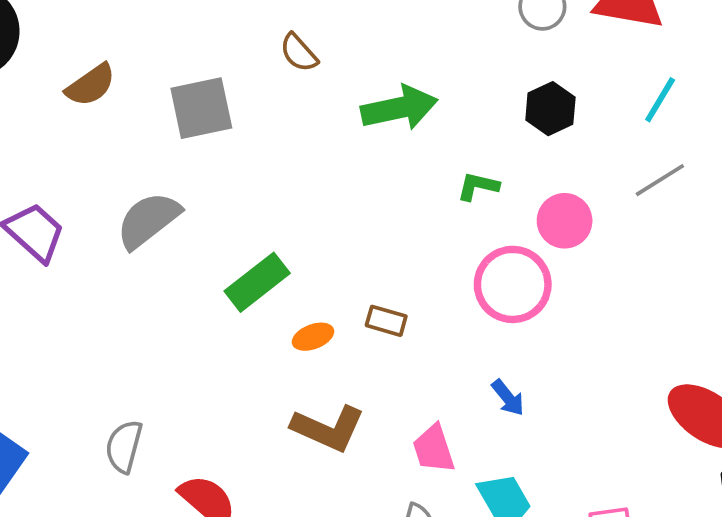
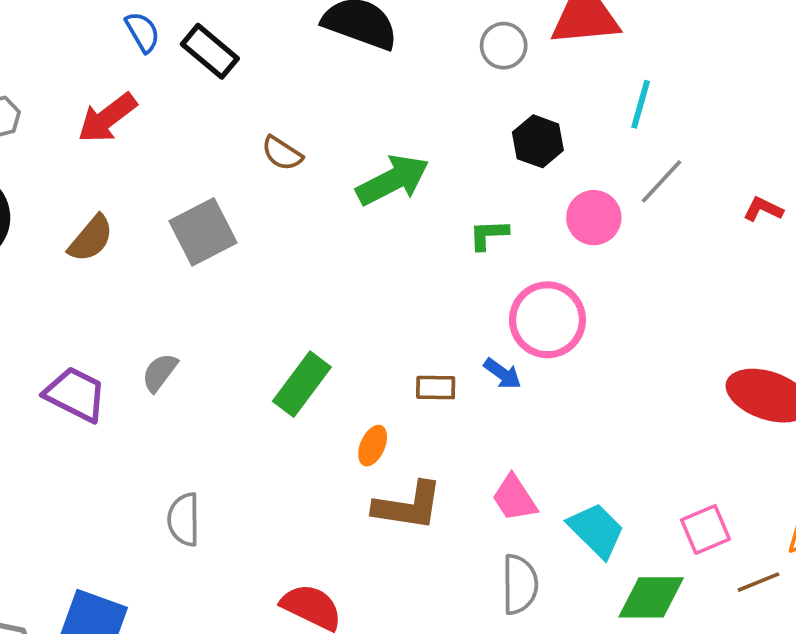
gray semicircle: (148, 220) -> (160, 372), moved, size x0.6
pink circle: (565, 221) -> (594, 218), moved
orange ellipse: (313, 337) -> (373, 446), moved, turned -30
blue arrow: (508, 398) -> (502, 374), moved
gray semicircle: (124, 446) -> (184, 519), moved

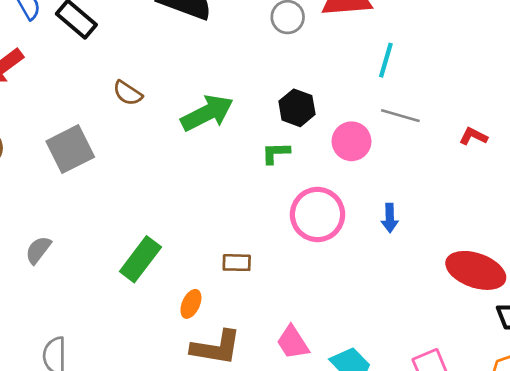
black hexagon: (538, 141) -> (297, 108), moved
gray line: (661, 181) -> (400, 116), turned 63
blue arrow: (502, 374) -> (390, 218), moved, turned 52

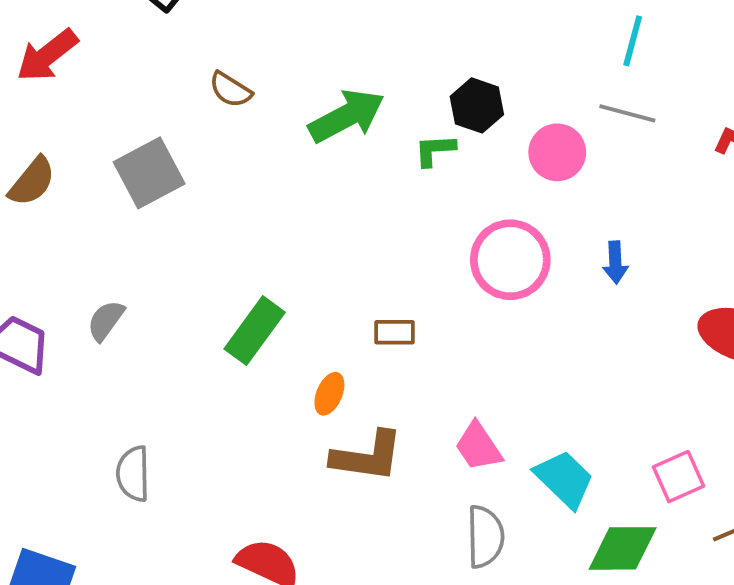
cyan line: (386, 60) -> (633, 41), moved
green L-shape: (276, 153) -> (435, 150), moved

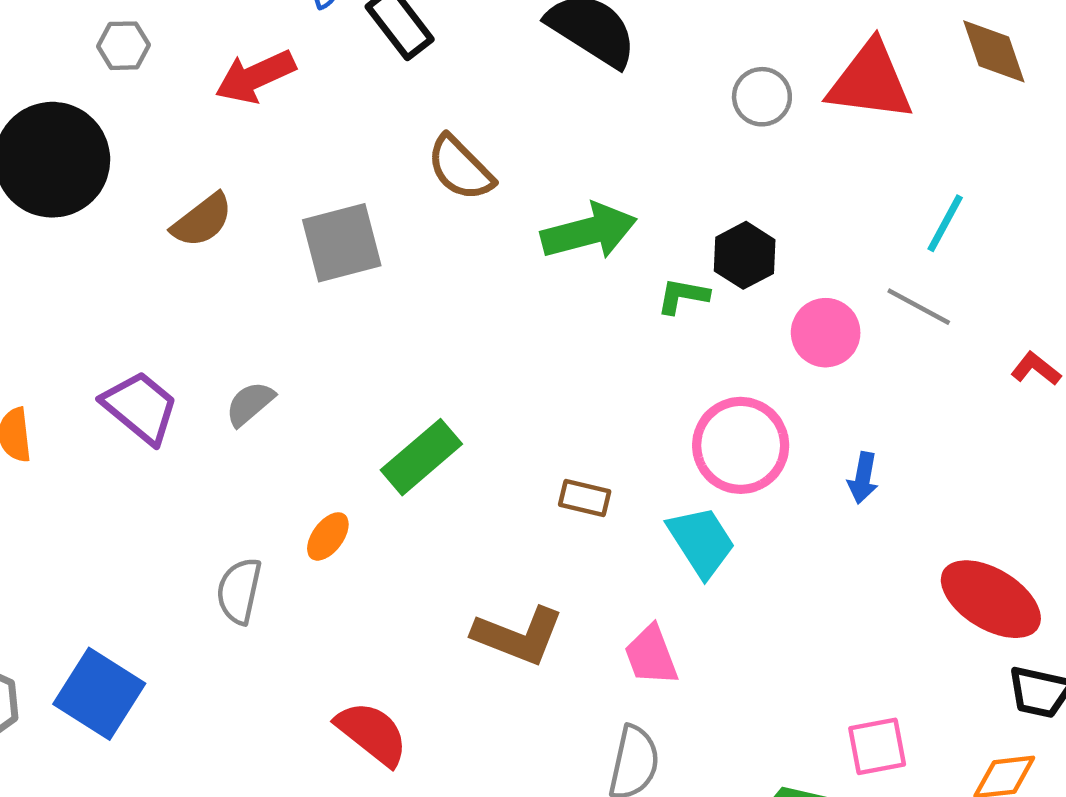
brown semicircle: (230, 90) -> (460, 168), size x1.4
orange ellipse: (329, 394) -> (328, 536), moved
cyan trapezoid: (564, 479) -> (701, 542), moved

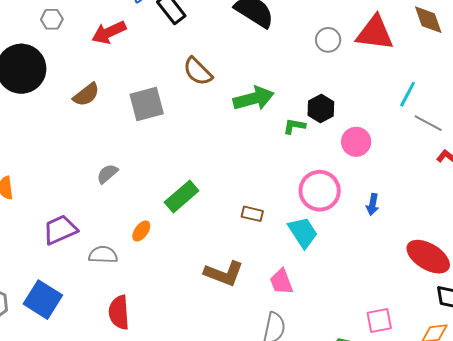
gray line: (919, 307) -> (428, 123), moved
purple trapezoid: (140, 407) -> (60, 230), moved, turned -63
gray semicircle: (239, 591) -> (103, 255), turned 80
red semicircle: (372, 733) -> (119, 312), moved, turned -132

